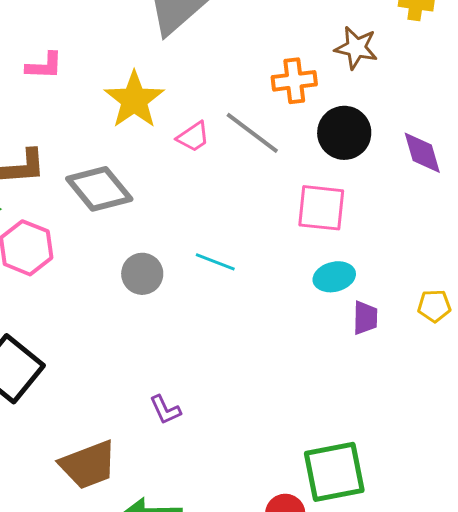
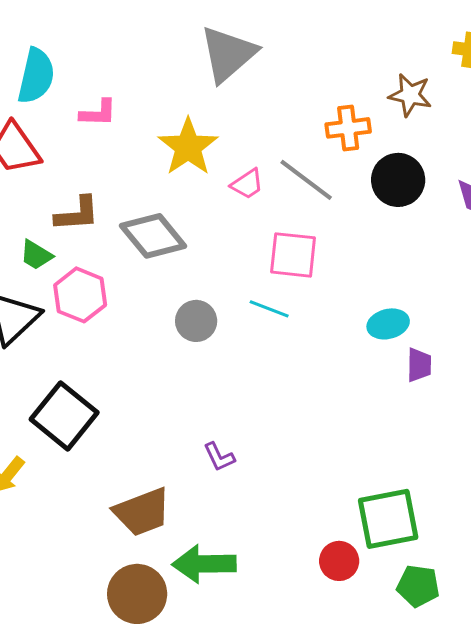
pink square: (321, 208) -> (293, 255), moved

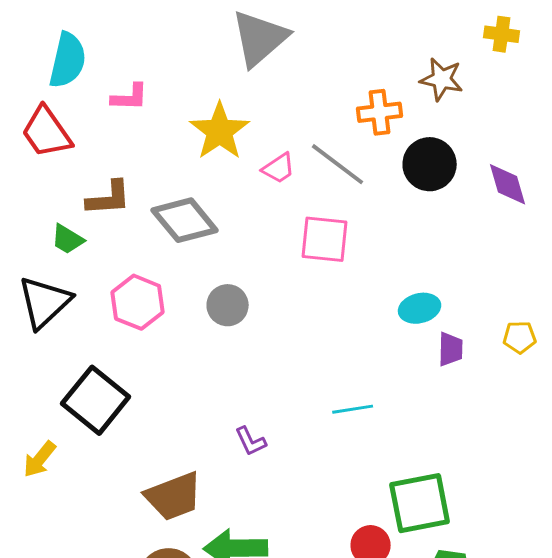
pink hexagon: (80, 295) -> (138, 302), moved
cyan line: (269, 309) -> (353, 409), moved, turned -30

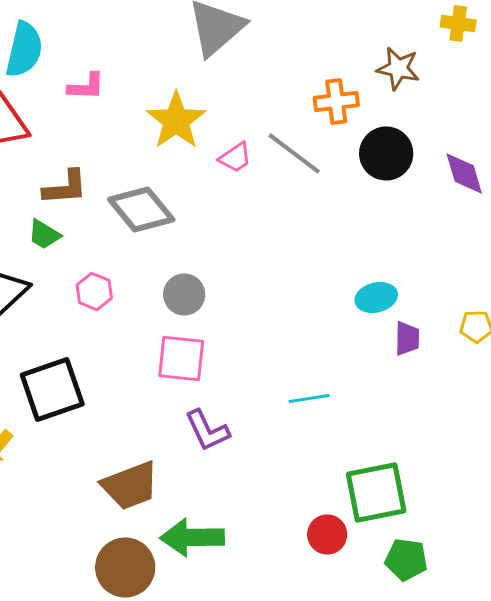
green trapezoid: (68, 239) -> (44, 234), moved
pink square: (325, 239) -> (181, 358), moved
pink hexagon: (138, 302) -> (94, 291), size x0.7
black square: (96, 400) -> (52, 389), turned 32
purple L-shape: (251, 441) -> (207, 430), size x1.4

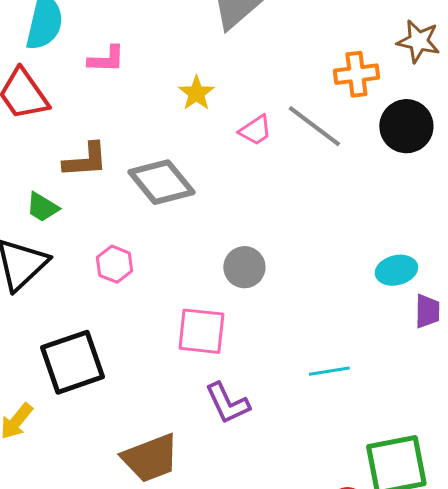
yellow star: (176, 120) -> (196, 93), size x0.6
green trapezoid: (44, 234) -> (42, 207), moved
gray circle: (184, 294) -> (244, 267), moved

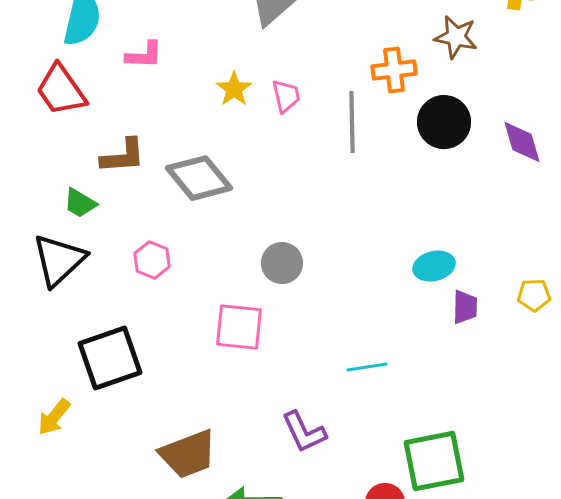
gray line: (314, 126) -> (352, 122), turned 52
pink trapezoid: (255, 130) -> (286, 96), moved, turned -69
purple L-shape: (227, 403) -> (304, 432), moved

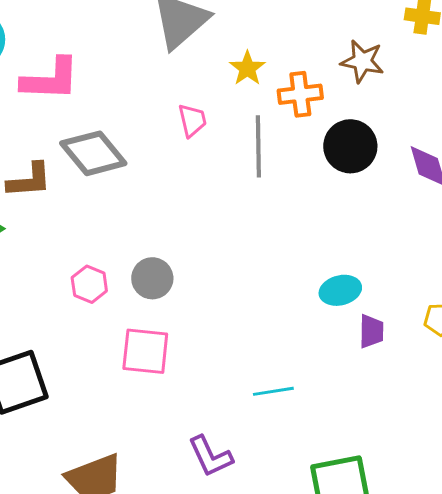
pink L-shape: (144, 55) -> (50, 79), size x1.6
yellow star: (234, 89) -> (247, 68), moved
gray diamond: (199, 178) -> (93, 153), moved
pink hexagon: (152, 260) -> (89, 284), moved
gray circle: (282, 263) -> (152, 278), moved

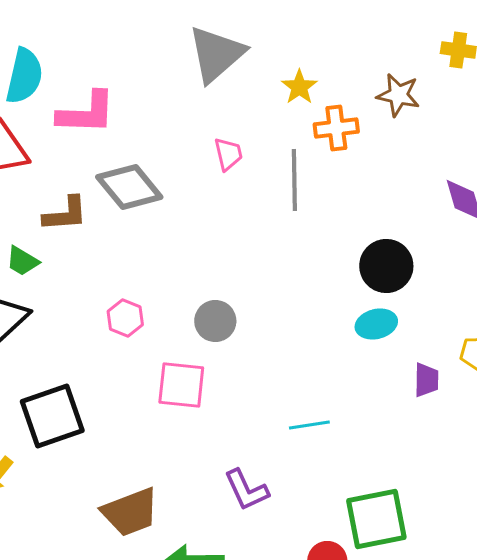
yellow star: (247, 68) -> (299, 87), moved
black circle: (350, 146) -> (386, 266), moved
gray circle: (152, 278) -> (215, 321), moved
purple trapezoid: (371, 331) -> (426, 380), moved

